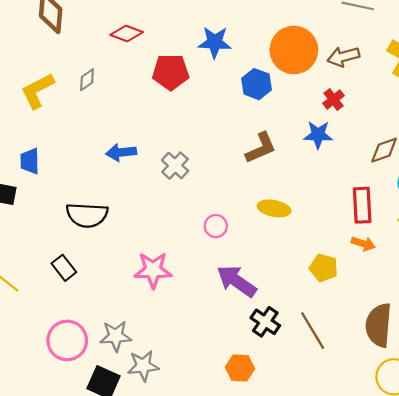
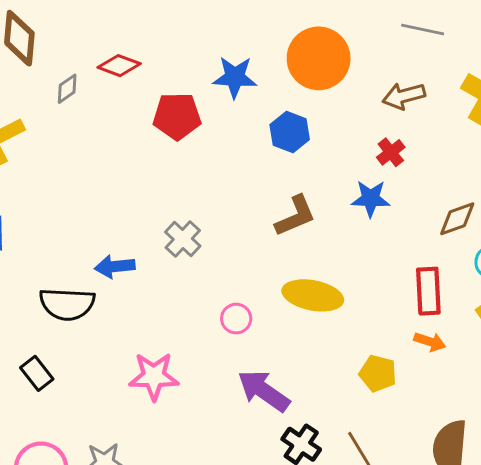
orange circle: (294, 50) -> (319, 58), moved
gray diamond: (87, 80) -> (67, 89), moved
blue arrow: (121, 152) -> (115, 266), moved
yellow ellipse: (274, 208) -> (313, 295), size x1.4

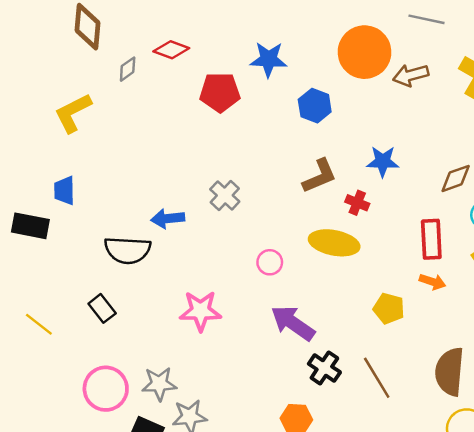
orange circle: (319, 58) -> (365, 52), moved
red cross: (391, 152) -> (357, 203), moved, turned -30

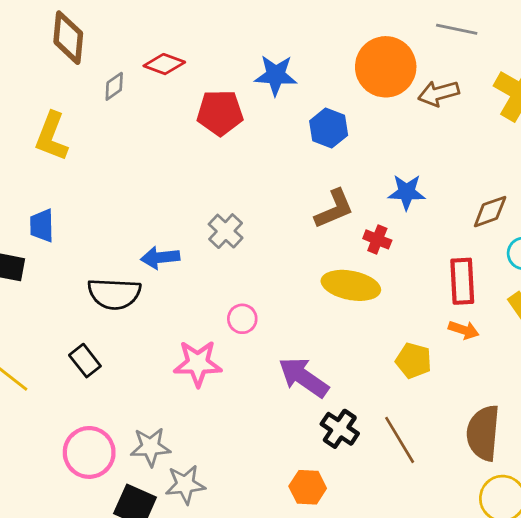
yellow L-shape: (73, 113) -> (52, 136), turned -42
pink circle: (270, 262) -> (242, 319), moved

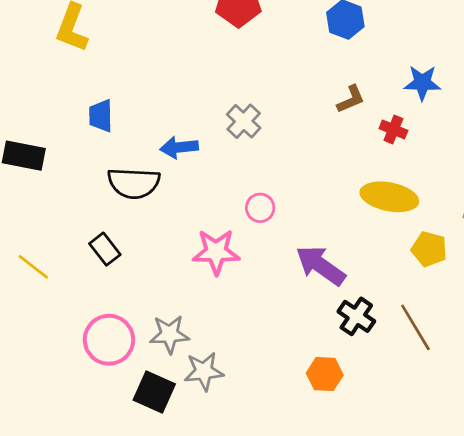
brown L-shape: (334, 209) -> (351, 99), size x0.7
blue trapezoid: (42, 226) -> (101, 116), moved
yellow ellipse: (351, 285) -> (389, 197), moved

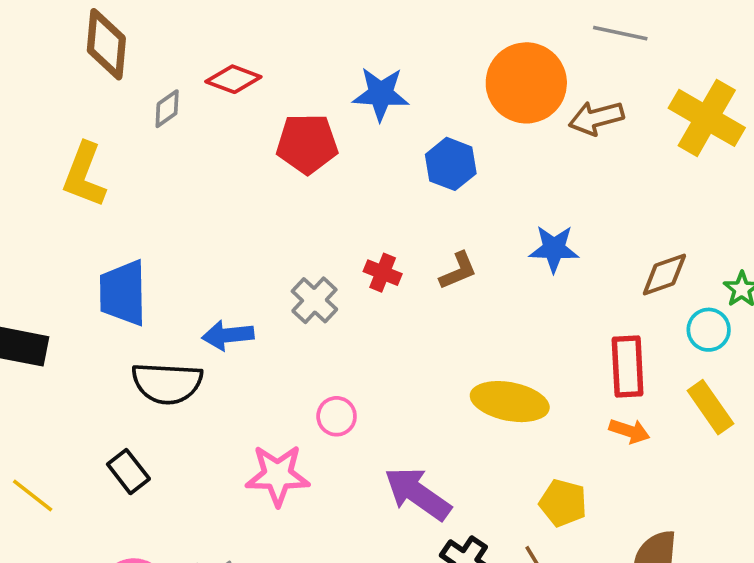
blue trapezoid: (101, 116) -> (123, 293), size x1.5
red cross: (393, 129) -> (383, 273), moved
yellow pentagon: (429, 249) -> (563, 503), moved

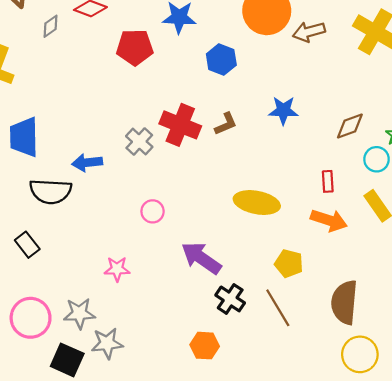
red cross: (383, 273) -> (180, 125), size x1.8
red rectangle: (628, 367) -> (328, 181), size x0.6
orange arrow: (629, 431) -> (329, 220), size x1.5
pink star: (278, 475) -> (117, 269), moved, size x0.7

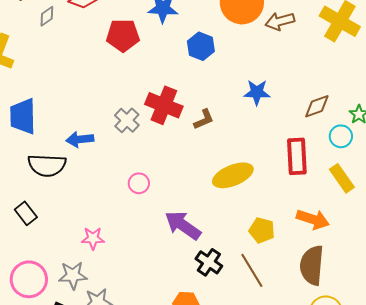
brown L-shape: (226, 124) -> (204, 119), moved
red rectangle: (328, 181) -> (297, 156), size x1.8
yellow ellipse: (257, 203) -> (233, 175), turned -33
orange arrow: (329, 220) -> (313, 219), moved
pink star: (117, 269) -> (93, 238), moved

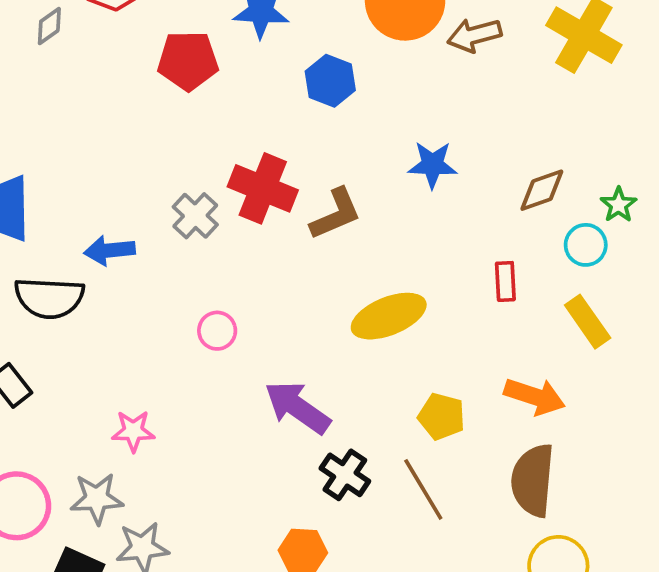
brown L-shape: (204, 119) -> (336, 214), size x1.4
red rectangle: (297, 156) -> (505, 281), size x0.6

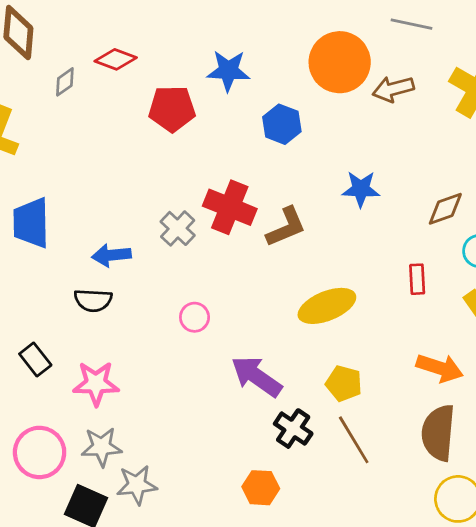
black semicircle: (49, 298) -> (93, 300), moved, size x0.7
yellow pentagon: (442, 416) -> (344, 383), moved
pink star: (133, 431) -> (96, 383), moved, size x1.4

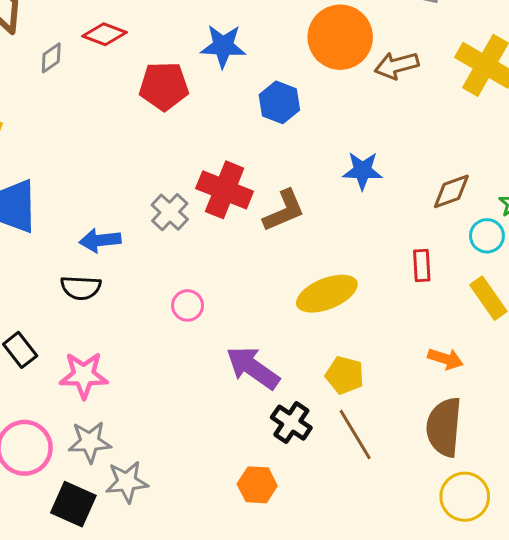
orange arrow: (440, 368) -> (445, 359), size x0.7

